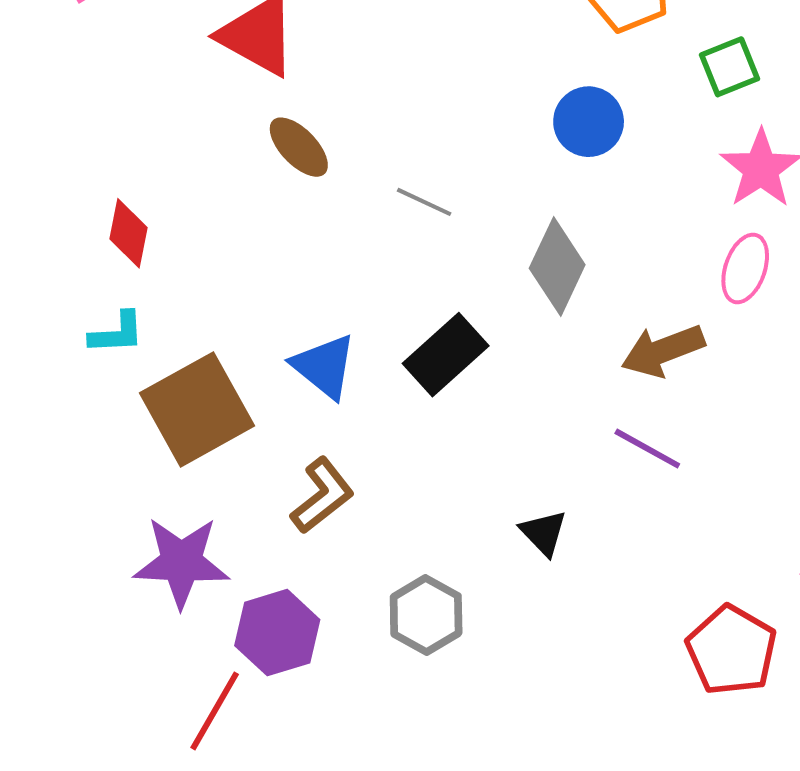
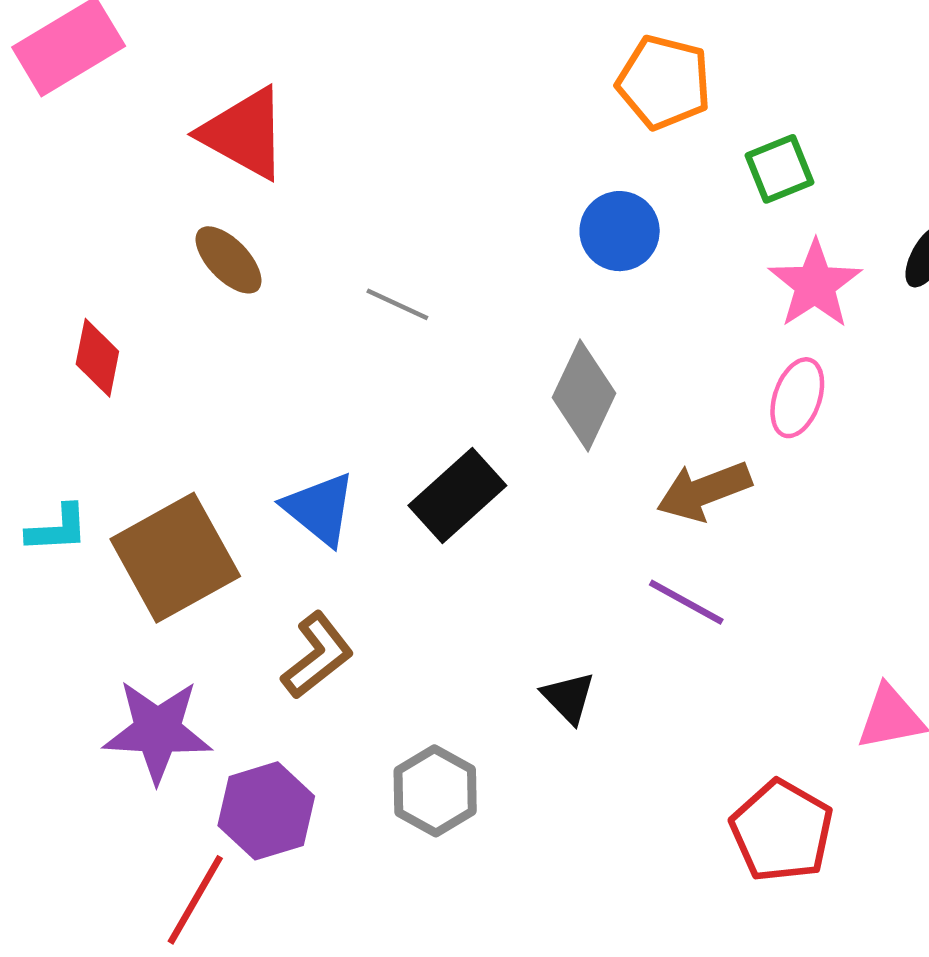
brown ellipse: (299, 147) -> (229, 260), moved
gray line: (424, 202) -> (397, 304), moved
cyan L-shape: (117, 333) -> (57, 529), moved

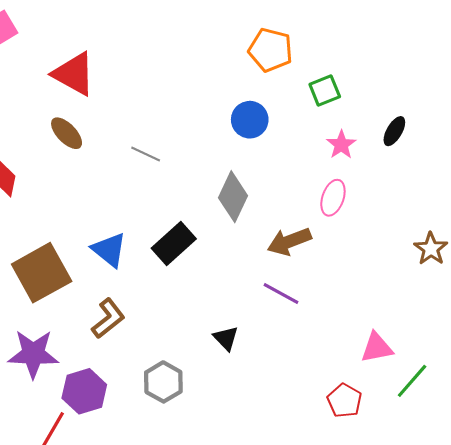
pink star: (815, 284) -> (341, 145), size x0.7
red pentagon: (782, 831) -> (344, 401), moved, size x0.7

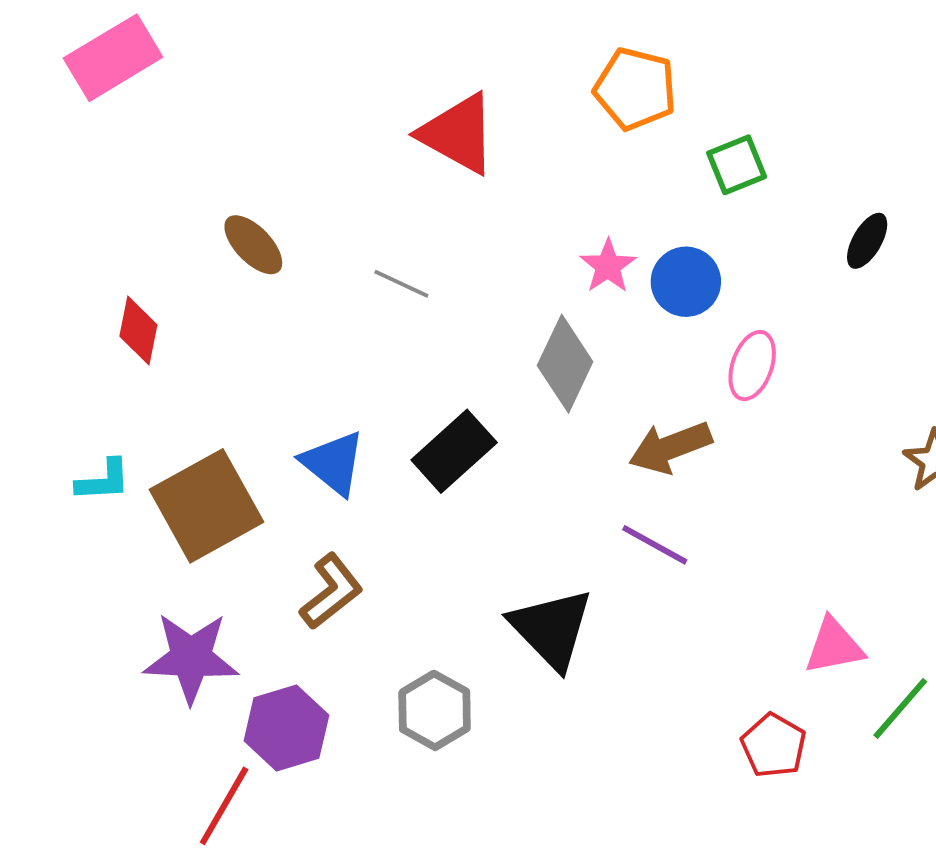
red triangle: (74, 74) -> (458, 134), moved
blue circle: (250, 120) -> (686, 282), moved
pink star: (341, 145) -> (608, 266), moved
black triangle: (226, 338) -> (551, 629), size x1.8

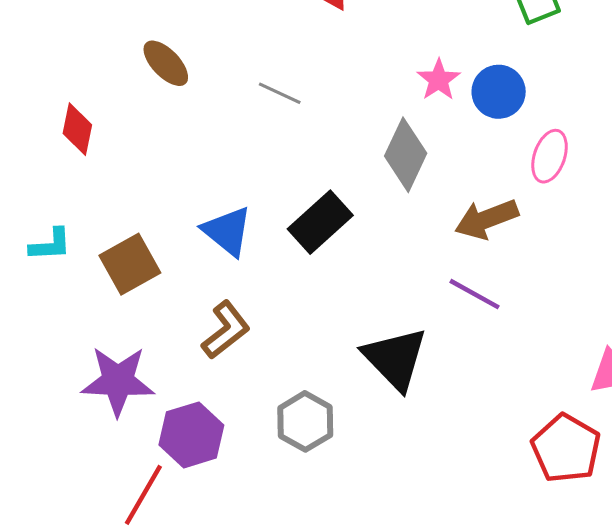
brown square: (207, 506) -> (130, 264), size x0.7
red pentagon: (774, 745) -> (566, 448), size x1.4

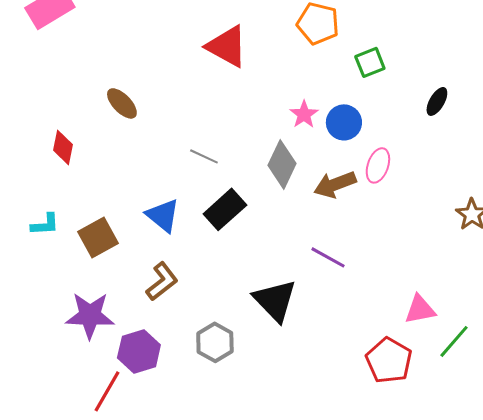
gray line: (280, 93) -> (204, 156), moved
brown arrow: (487, 219) -> (335, 184), moved

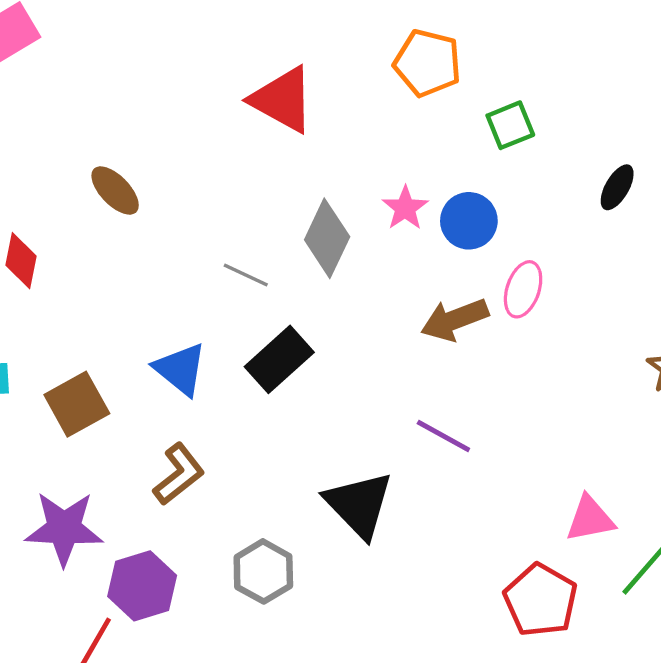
gray diamond: (282, 164) -> (327, 238), moved

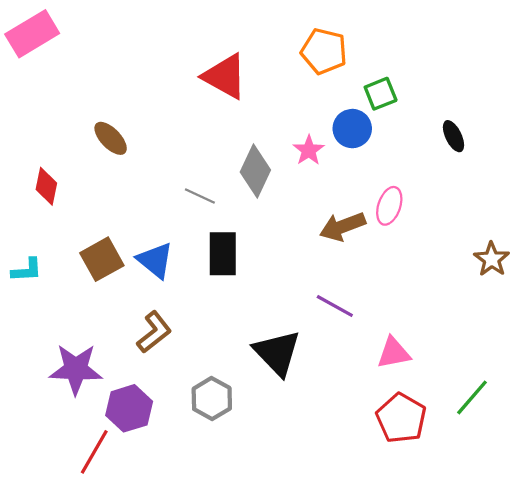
black ellipse: (617, 187) -> (454, 136), turned -56
blue circle: (469, 221) -> (352, 129), moved
black rectangle: (279, 359) -> (223, 254), turned -48
brown square: (77, 404) -> (102, 259), moved
pink triangle: (590, 519) -> (394, 353), moved

